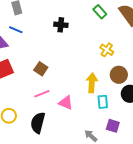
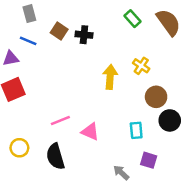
brown square: (41, 69) -> (59, 31), moved
yellow arrow: (92, 83) -> (110, 77), moved
black semicircle: (38, 123) -> (55, 156), turned -30

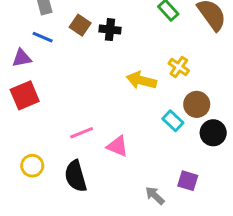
yellow arrow: (110, 77) -> (141, 80), turned -80
cyan rectangle: (136, 130) -> (173, 121), moved, turned -42

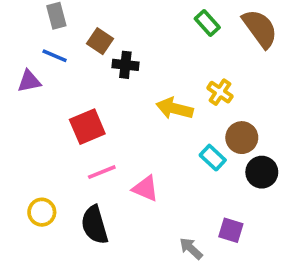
black cross: (110, 30) -> (125, 65), moved
red square: (25, 95) -> (87, 127), moved

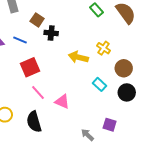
blue line: (55, 56) -> (20, 40), moved
brown circle: (242, 138) -> (124, 68), moved
pink line: (102, 172) -> (38, 92), turned 70

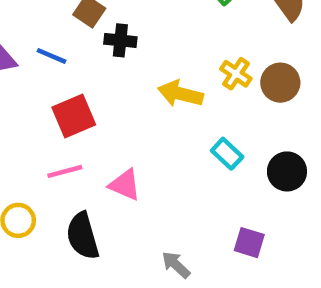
brown circle: (124, 68) -> (280, 83), moved
pink line: (38, 92) -> (65, 171), moved, turned -63
pink triangle: (62, 102) -> (125, 185), moved
gray arrow: (87, 135) -> (176, 265), moved

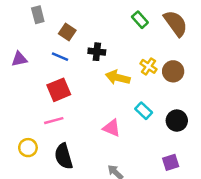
black cross: (120, 40) -> (97, 52), moved
blue line: (52, 56) -> (60, 57), moved
pink triangle: (125, 185) -> (112, 128), moved
purple square: (249, 243) -> (171, 162), moved, turned -35

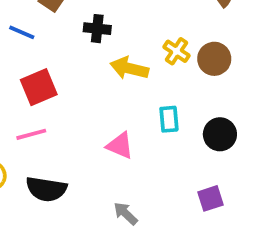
blue line: (60, 57) -> (22, 32), moved
cyan rectangle: (144, 111) -> (169, 119), turned 42
black semicircle: (64, 156) -> (46, 189), turned -65

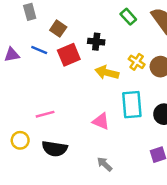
black cross: (97, 29) -> (96, 42), moved
red square: (39, 87) -> (69, 55), moved
cyan rectangle: (169, 119) -> (132, 105), size x1.6

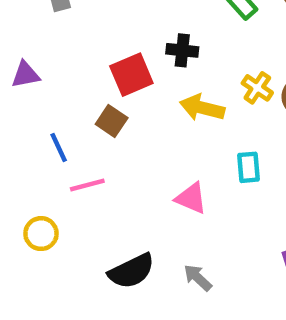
brown square: (58, 29) -> (112, 121), moved
blue line: (39, 50) -> (59, 147), moved, turned 42
cyan rectangle: (132, 105) -> (248, 167), size x0.6
black semicircle: (55, 149) -> (131, 271), moved, turned -35

